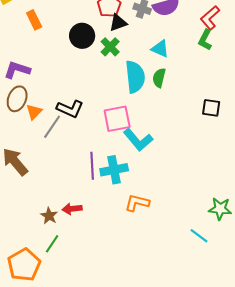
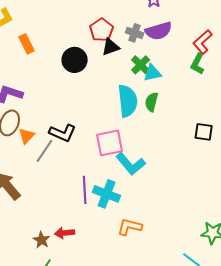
green cross: (110, 47) -> (141, 65), moved
cyan triangle: (160, 49) -> (153, 73), turned -36
cyan cross: (114, 170) -> (107, 194), turned 32

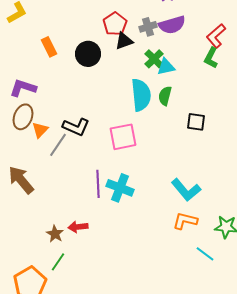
gray cross: (135, 33) -> (148, 27), turned -36
orange rectangle: (27, 44) -> (49, 47), moved
black square: (204, 132) -> (196, 122), moved
cyan L-shape: (131, 164) -> (186, 190), moved
orange L-shape: (130, 227) -> (185, 221), moved

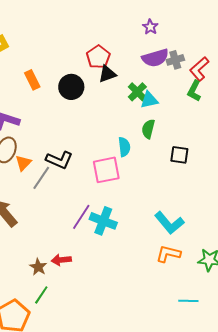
gray cross: (148, 27) -> (175, 60), moved
cyan semicircle: (141, 95) -> (124, 147), moved, size x0.6
purple line: (98, 184) -> (81, 217), turned 36
cyan line: (205, 254) -> (188, 301), moved, turned -36

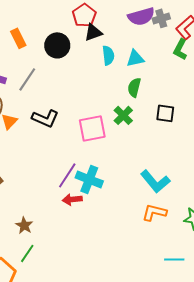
green cross: (137, 92) -> (123, 115), moved
cyan semicircle: (124, 147) -> (108, 55), moved
gray line: (41, 178) -> (27, 79), moved
red arrow: (61, 260) -> (72, 199), moved

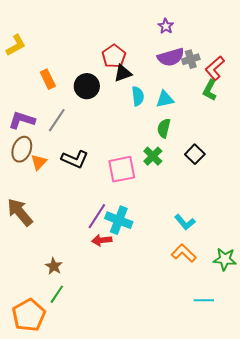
black square: (165, 113) -> (195, 154), turned 36
cyan L-shape: (155, 181) -> (185, 222), size x0.7
orange L-shape: (154, 212) -> (184, 253), turned 30

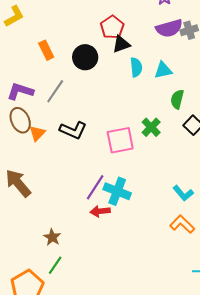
green semicircle: (164, 128) -> (177, 99), moved
brown ellipse: (22, 149) -> (20, 120), turned -45

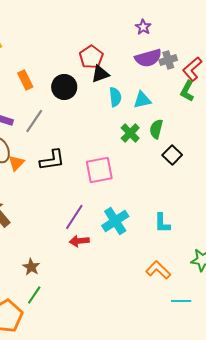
green cross: (151, 127) -> (130, 133), moved
black L-shape: (73, 130) -> (52, 160), turned -32
cyan cross: (117, 191) -> (115, 221), moved, turned 36
cyan L-shape: (183, 193) -> (162, 223), turned 40
orange L-shape: (182, 224) -> (158, 270), moved

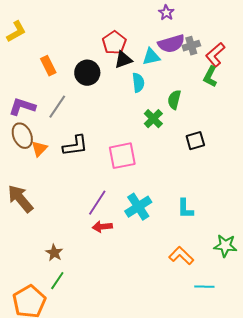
cyan triangle: (142, 100) -> (151, 57), moved
green semicircle: (156, 129) -> (174, 100), moved
black square: (172, 155) -> (195, 141), turned 30

